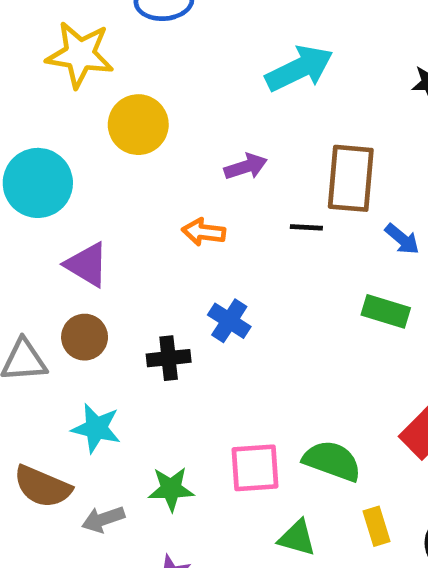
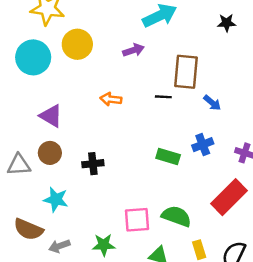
purple arrow: (246, 167) -> (133, 50), moved
cyan circle: (38, 183) -> (33, 57), moved
green rectangle: (386, 311) -> (168, 157), moved
blue cross: (229, 321) -> (203, 145), moved, turned 36
green star: (171, 489) -> (104, 245), moved

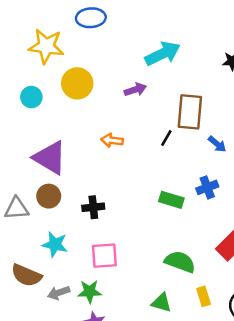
cyan circle: (33, 57) -> (31, 97), size x0.6
black line: (163, 97) -> (166, 138), turned -63
purple triangle: (51, 116) -> (50, 158), size x1.4
pink square: (137, 220) -> (104, 256), moved
green star: (104, 245) -> (90, 291), moved

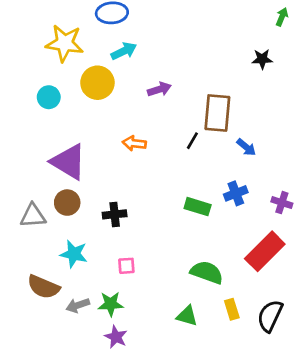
cyan arrow: (163, 54) -> (124, 51), moved, size x0.7
pink square: (104, 256) -> (126, 266), size x0.6

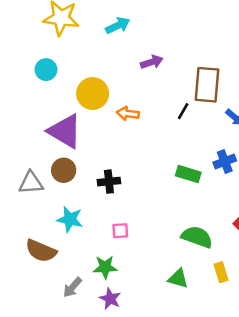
yellow circle: (97, 83) -> (93, 93), moved
gray arrow: (78, 305) -> (72, 287), moved, turned -30

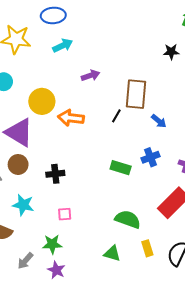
orange arrow: (128, 114) -> (71, 118), size x1.4

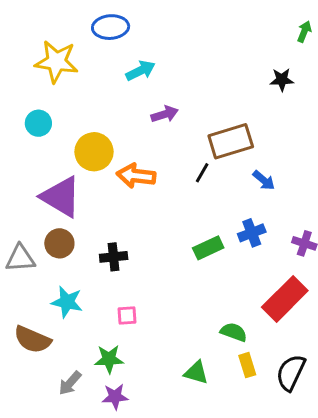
cyan arrow: (63, 45) -> (141, 71), moved
brown rectangle: (136, 94) -> (231, 141), turned 68
green rectangle: (121, 168) -> (208, 248), turned -42
green semicircle: (128, 219) -> (234, 332), moved, size x0.7
purple star: (56, 270) -> (115, 397), turned -30

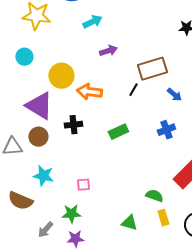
green rectangle: (208, 248) -> (118, 132), moved
black cross: (114, 257) -> (73, 125), moved

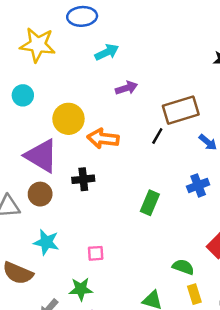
green rectangle: (118, 132) -> (150, 203), moved, turned -42

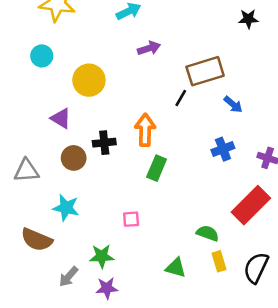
orange arrow: (103, 139) -> (145, 130), moved, turned 84
purple triangle: (41, 156) -> (61, 118), size x0.6
brown circle: (40, 194) -> (74, 158), moved
green rectangle: (150, 203) -> (157, 168), moved
pink square: (96, 253) -> (131, 219), moved

